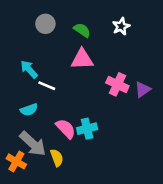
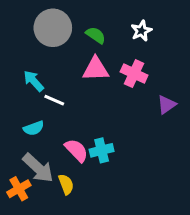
gray circle: (45, 24) -> (53, 28), size x1.6
pink cross: (117, 84) -> (134, 74), moved
orange cross: (16, 161) -> (19, 189), turned 30

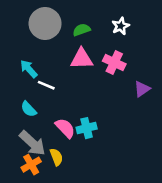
green semicircle: (96, 35) -> (82, 30), turned -54
cyan semicircle: (34, 128) -> (29, 109), turned 66
orange cross: (19, 189) -> (31, 165), moved

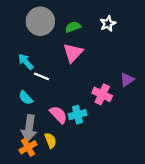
pink triangle: (82, 59) -> (73, 53), turned -45
pink cross: (114, 63) -> (102, 94), moved
gray arrow: (32, 143) -> (29, 128), turned 55

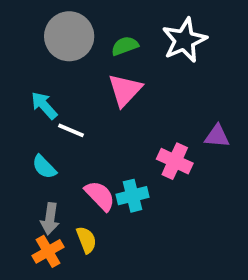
white star: (108, 24) -> (184, 40), size x1.6
purple triangle: (127, 80) -> (217, 136), turned 40
gray arrow: (29, 128) -> (50, 219), size x0.7

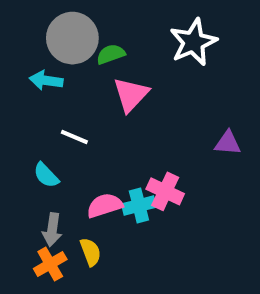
green semicircle: (125, 46) -> (111, 54), moved
cyan arrow: (44, 105) -> (46, 80), moved, turned -40
pink cross: (175, 161) -> (165, 191), moved
pink semicircle: (100, 196) -> (105, 206), turned -64

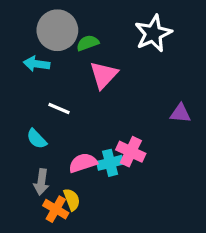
orange cross: (50, 264) -> (56, 209), moved, turned -30

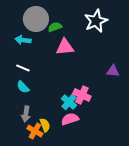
pink triangle: (104, 75) -> (65, 47), turned 42
white line: (59, 109) -> (23, 68), moved
pink semicircle: (83, 163) -> (70, 119), moved
cyan cross: (110, 163) -> (69, 102), turned -35

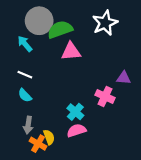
green semicircle: (55, 27) -> (60, 30), size x1.6
cyan arrow: (23, 40) -> (25, 44), turned 42
pink cross: (82, 95) -> (105, 96), moved

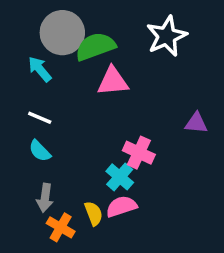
pink cross: (105, 96) -> (139, 153), moved
yellow semicircle: (49, 137) -> (94, 213), moved

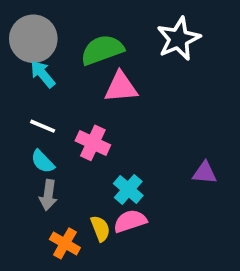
gray circle: (62, 33) -> (33, 39), moved
purple triangle: (196, 123) -> (205, 173), moved
pink cross: (139, 153) -> (93, 143), moved
gray arrow: (45, 198) -> (48, 195), moved

